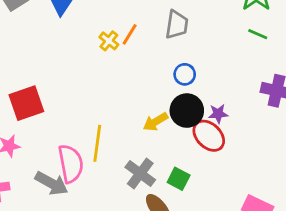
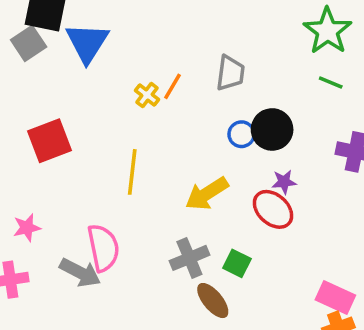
red square: (26, 103) -> (49, 141), moved
black circle: (187, 111) -> (272, 129), moved
yellow arrow: (155, 122) -> (207, 194), size x1.4
yellow line: (97, 143) -> (132, 172), moved
gray cross: (140, 173) -> (189, 258), turned 32

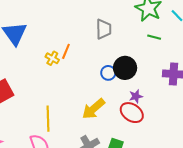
gray trapezoid: (230, 73) -> (104, 29), moved
yellow line: (132, 172) -> (48, 119), moved

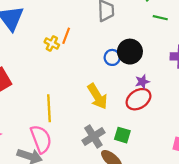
yellow arrow: (93, 109) -> (97, 96), turned -80
red ellipse: (132, 113) -> (138, 99), turned -65

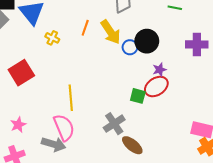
yellow cross: (52, 43) -> (52, 38), moved
yellow arrow: (97, 96) -> (111, 32), moved
green square: (122, 135) -> (138, 96), moved

